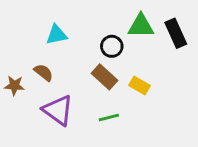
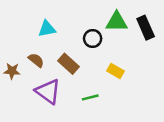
brown rectangle: (105, 77) -> (69, 64), moved

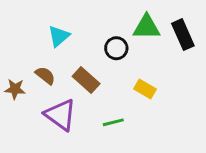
cyan triangle: (47, 29) -> (59, 36), turned -30

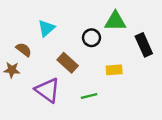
black rectangle: (183, 35) -> (144, 45), moved
brown semicircle: (45, 75) -> (24, 50), moved
yellow rectangle: (145, 89) -> (114, 70), turned -35

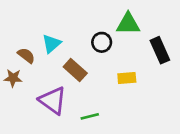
cyan triangle: (46, 28) -> (51, 44), moved
green line: (89, 96) -> (90, 116), moved

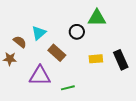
black rectangle: (160, 50) -> (121, 60), moved
purple triangle: (53, 100) -> (40, 76), turned -35

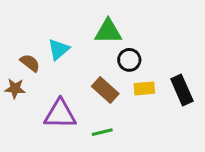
green triangle: (97, 18) -> (108, 31), moved
black circle: (77, 32) -> (129, 60), moved
brown rectangle: (57, 53) -> (105, 90), moved

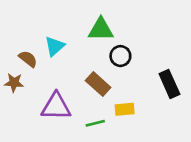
yellow rectangle: (144, 88) -> (125, 109), moved

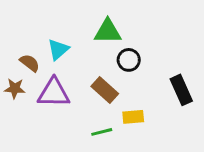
purple triangle: (56, 106) -> (54, 93), moved

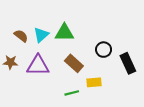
green triangle: (108, 31) -> (64, 33), moved
black circle: (129, 60) -> (104, 50), moved
brown semicircle: (30, 63) -> (21, 36), moved

